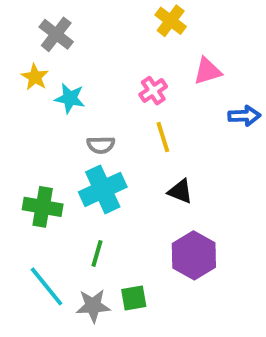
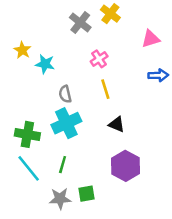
gray cross: (56, 34) -> (80, 22), moved
pink triangle: (207, 71) -> (151, 39), moved
gray semicircle: (101, 145) -> (65, 94), turned 78
cyan line: (47, 286) -> (29, 168), moved

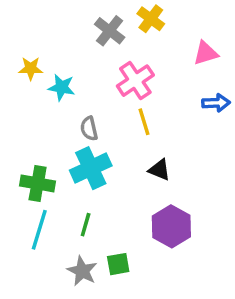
yellow star: (22, 50) -> (31, 69), turned -30
pink cross: (99, 59) -> (135, 81), size x1.5
cyan line: (29, 168) -> (39, 230), turned 56
gray star: (60, 199) -> (82, 271), turned 30

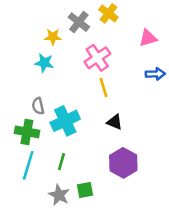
yellow star: (31, 69) -> (53, 37), moved
gray semicircle: (89, 129) -> (38, 106), moved

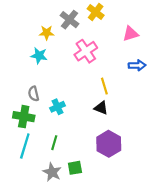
yellow line: (104, 87) -> (104, 86), moved
cyan cross: (65, 121) -> (58, 107), size x0.6

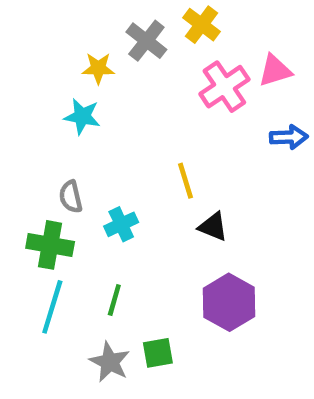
pink cross: (86, 51) -> (224, 87), moved
yellow line: (104, 86) -> (185, 181), moved

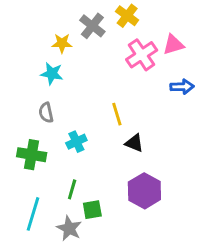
gray semicircle: (71, 197) -> (46, 113), moved
cyan line: (52, 307) -> (33, 214), moved
green square: (158, 353) -> (92, 210), moved

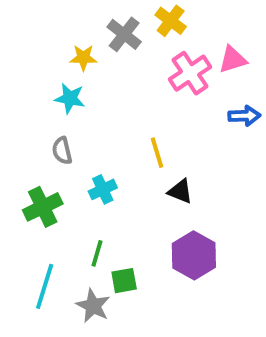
green cross: (32, 155) -> (43, 207), turned -36

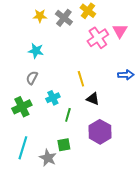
yellow star: (83, 58) -> (40, 16), moved
pink triangle: (233, 60) -> (120, 31), turned -42
blue arrow: (244, 116) -> (126, 75), moved
gray semicircle: (62, 151) -> (32, 78), turned 40
green line: (97, 253) -> (68, 115), moved

